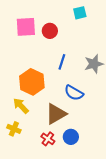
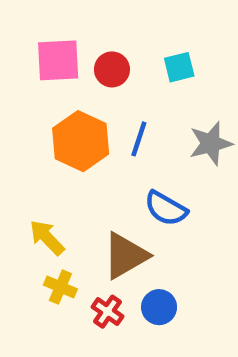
cyan square: (80, 13) -> (179, 67), moved
orange hexagon: (32, 82) -> (81, 141), moved
yellow cross: (14, 129) -> (60, 287), moved

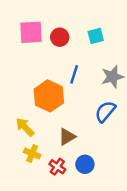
orange hexagon: (81, 141) -> (49, 96), moved
blue semicircle: (166, 208) -> (105, 112), moved, turned 100
brown triangle: (125, 256) -> (67, 137), size x0.7

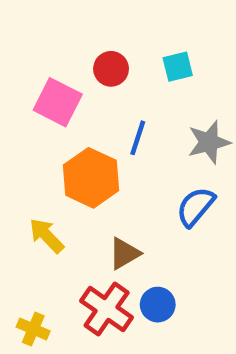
pink square: (31, 32) -> (58, 102), moved, turned 30
yellow cross: (32, 153) -> (33, 329), moved
red cross: (57, 167) -> (107, 309), size x1.6

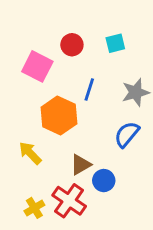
blue circle: (158, 305) -> (104, 181), moved
yellow cross: (33, 329) -> (34, 208), moved, turned 36

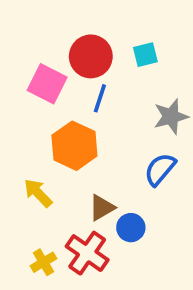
red circle: (72, 45) -> (91, 56), size x1.5
blue line: (89, 90) -> (100, 98), moved

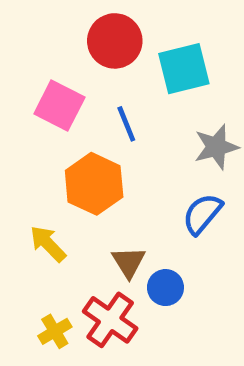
cyan square: (145, 55) -> (184, 69), size x1.6
red circle: (91, 56) -> (115, 41), moved
blue line: (100, 98) -> (126, 124), turned -40
brown triangle: (102, 208) -> (129, 262), turned -32

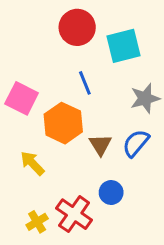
pink square: (59, 105) -> (22, 98), moved
brown triangle: (129, 262) -> (100, 145), moved

